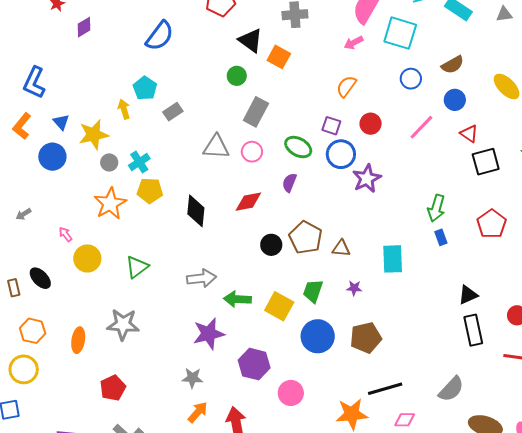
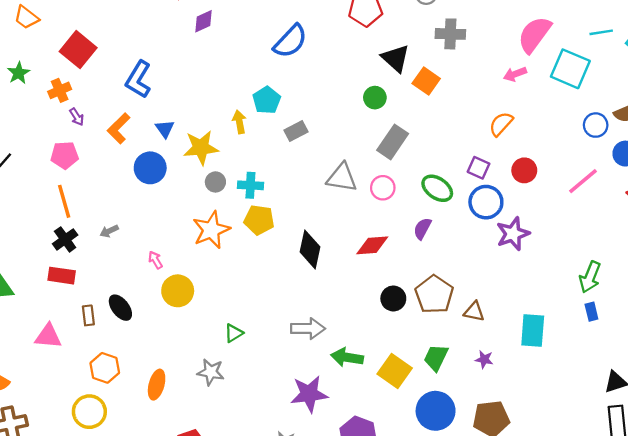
blue circle: (411, 79) -> (596, 125), moved
cyan cross: (139, 162) -> (250, 185), turned 30
green triangle: (137, 267) -> (234, 333), moved, size x0.7
gray star: (123, 324) -> (211, 372), size x0.7

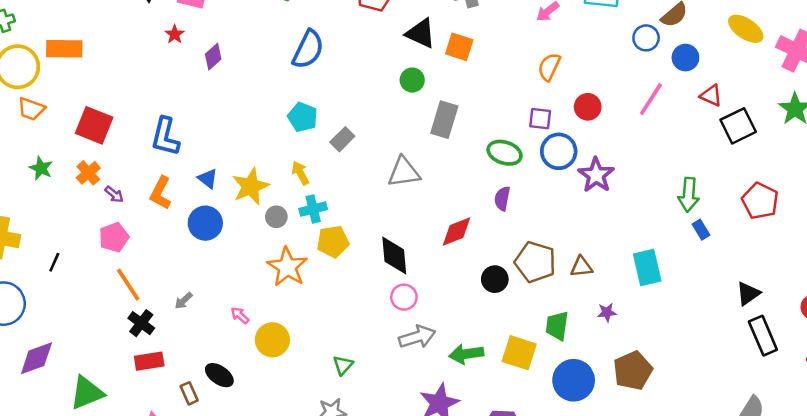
yellow arrow: (239, 122) -> (300, 173), moved
pink circle: (383, 188) -> (404, 297), moved

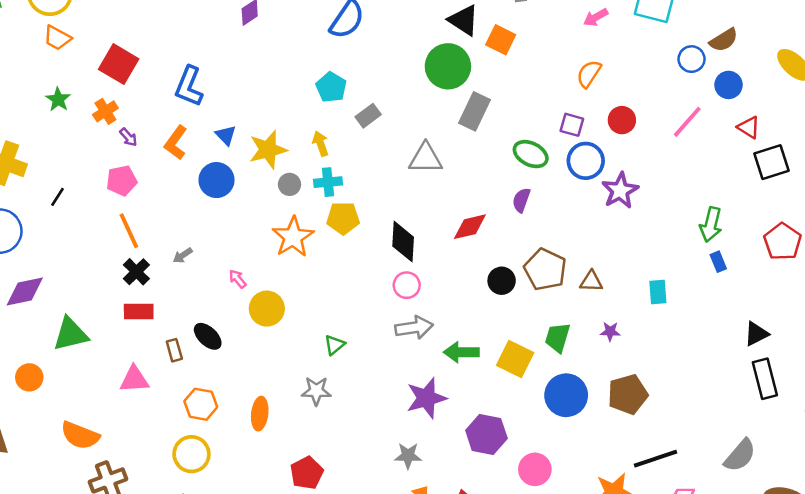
green circle: (412, 80) -> (448, 66), size x1.8
cyan rectangle: (647, 268) -> (658, 292), size x0.7

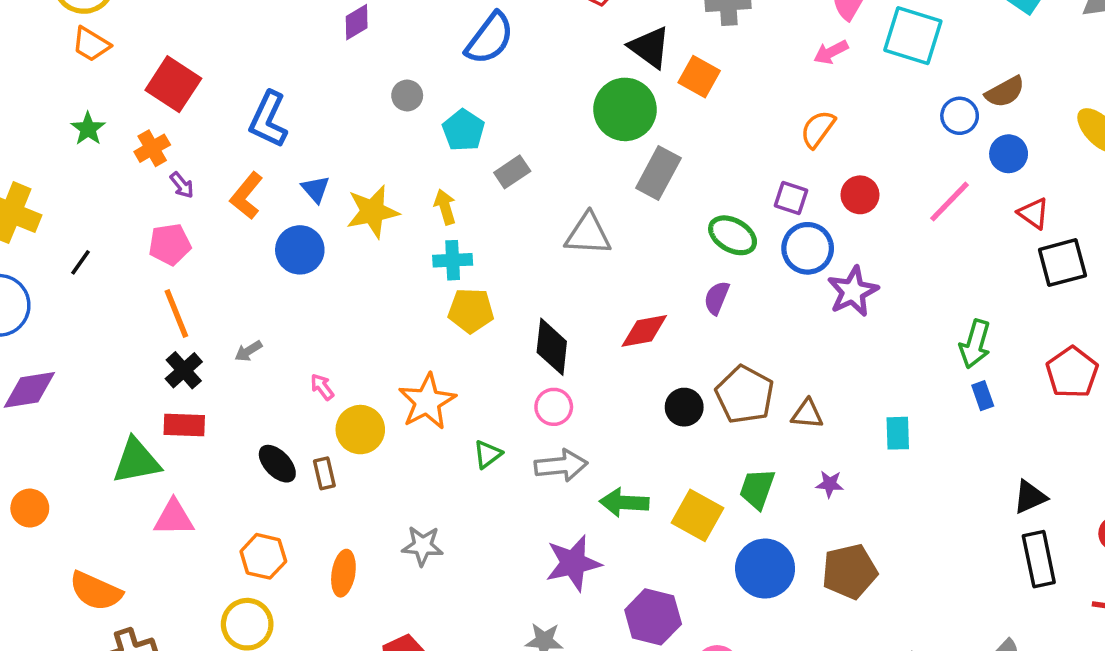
gray circle: (289, 184) -> (407, 95), moved
orange star: (293, 237) -> (427, 402), moved
green triangle: (71, 334) -> (136, 461), moved
green triangle: (335, 345) -> (488, 454), moved
brown rectangle: (174, 350) -> (324, 473), moved

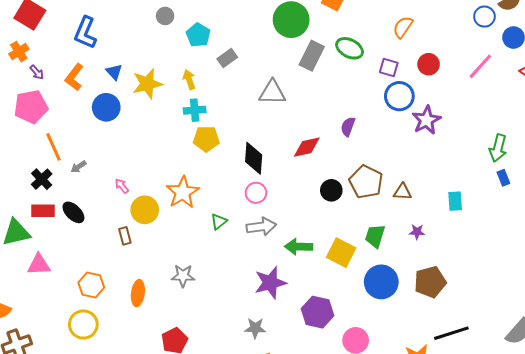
green ellipse: (733, 235) -> (350, 48), moved
pink pentagon: (170, 244) -> (31, 107), size x1.4
orange line: (176, 313) -> (53, 147), moved
black ellipse: (277, 464) -> (73, 212), moved

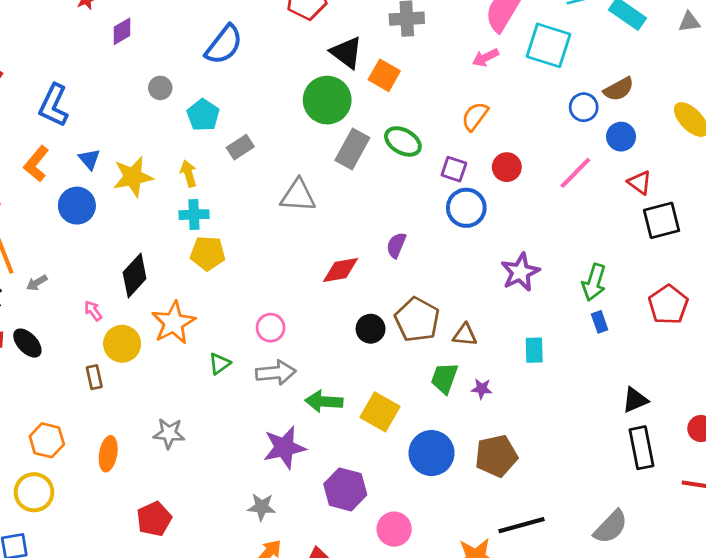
purple star: (426, 120) -> (520, 272), moved
black diamond: (254, 158) -> (135, 276), moved, turned 36
green trapezoid: (375, 236) -> (444, 378), moved

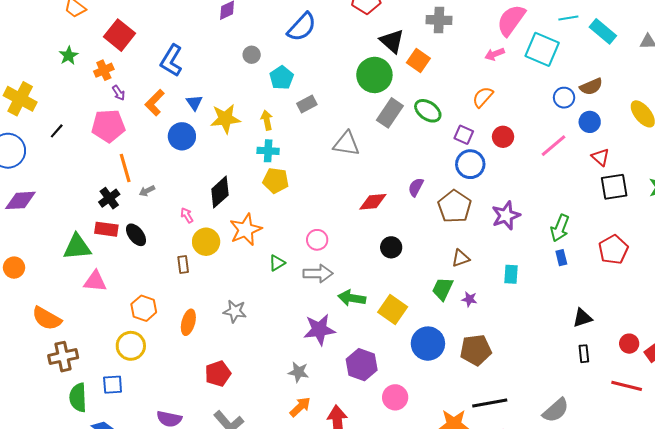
brown pentagon: (417, 320) -> (454, 206), moved
brown triangle: (465, 335) -> (461, 258), turned -30
black rectangle: (641, 448) -> (584, 354), size x0.6

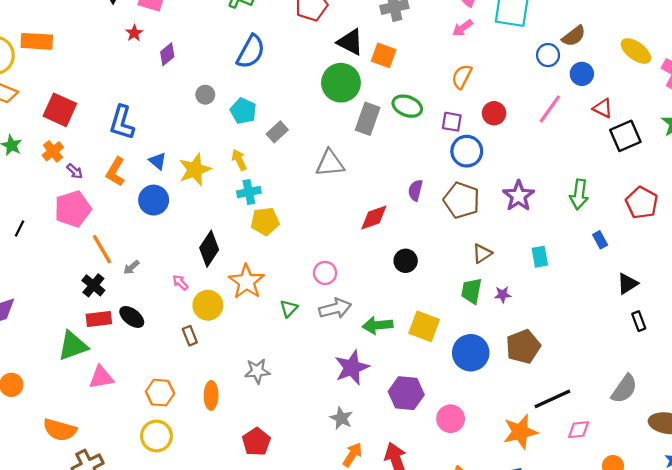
blue rectangle: (561, 258) -> (600, 240), moved
gray star: (298, 372) -> (341, 418), turned 30

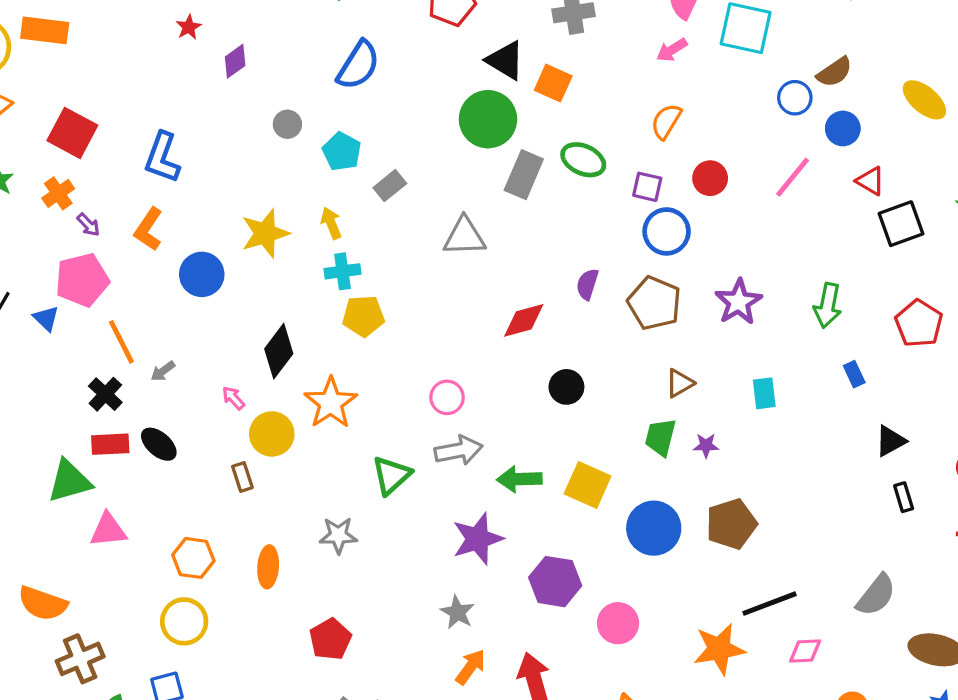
blue triangle: (158, 161) -> (46, 318), moved
green triangle: (289, 308) -> (391, 475), moved, size x1.5

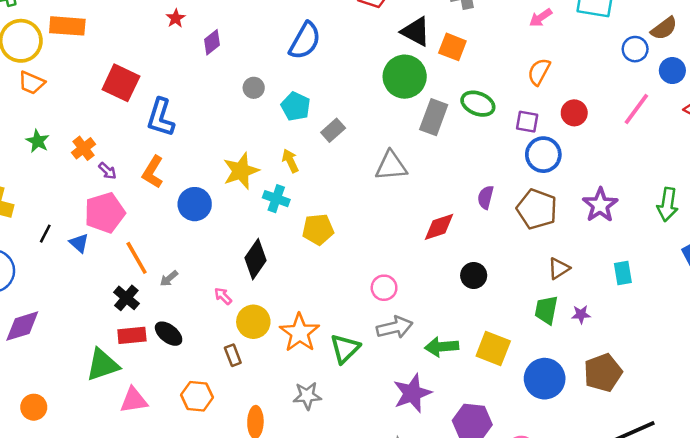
red square: (72, 133) -> (121, 83), moved
cyan cross: (342, 271) -> (276, 199), moved, turned 30
orange star: (331, 403) -> (300, 333), moved
orange hexagon: (193, 558) -> (197, 396), moved

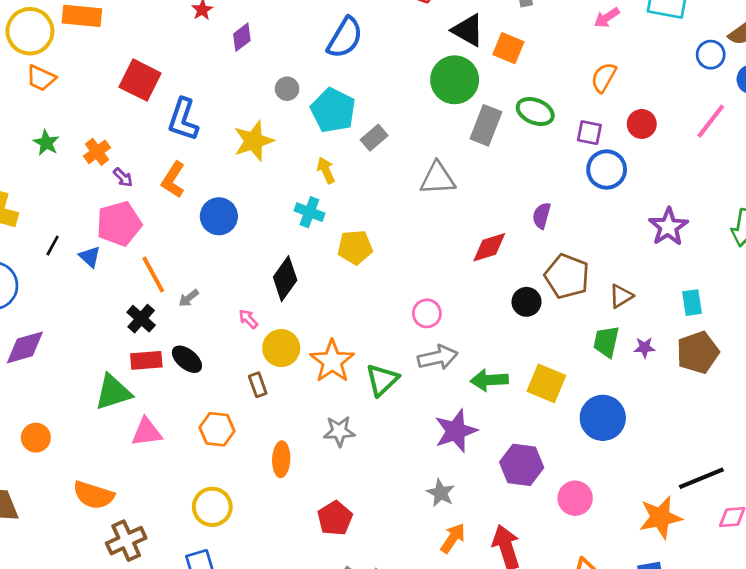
cyan pentagon: (296, 106) -> (333, 110), size x1.4
yellow star: (241, 171) -> (254, 141), moved
brown pentagon: (537, 209) -> (567, 276), moved
brown pentagon: (603, 373) -> (698, 352), moved

